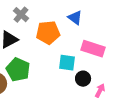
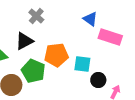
orange pentagon: (48, 33) -> (56, 55), moved
pink rectangle: (93, 49) -> (110, 37), moved

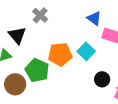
black triangle: (24, 41) -> (17, 35), moved, turned -42
cyan square: (82, 64) -> (86, 51), moved, turned 36

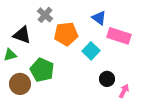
black triangle: (17, 35) -> (22, 35), turned -30
orange pentagon: (60, 54) -> (66, 34), moved

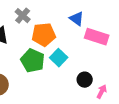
cyan square: (91, 51) -> (59, 58), moved
green pentagon: (42, 70) -> (33, 61), moved

